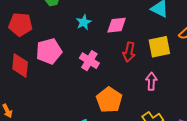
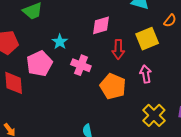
cyan star: (84, 22) -> (60, 42), moved
orange pentagon: (109, 100) -> (113, 86), moved

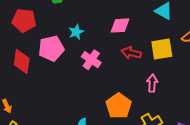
red arrow: (118, 49) -> (131, 53), turned 90
orange pentagon: (113, 86) -> (119, 106), moved

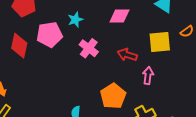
red arrow: (131, 53) -> (127, 55), moved

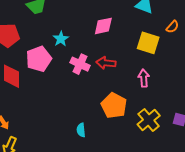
yellow square: (160, 42) -> (148, 43), turned 35
red arrow: (127, 55) -> (106, 63), moved

